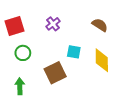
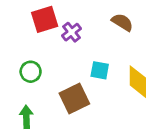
brown semicircle: (100, 25) -> (122, 22), moved
red square: (15, 26) -> (45, 19), moved

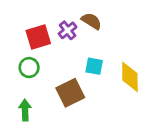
red square: (45, 19) -> (38, 37), moved
brown semicircle: (122, 22) -> (91, 21), moved

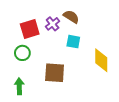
cyan square: (94, 66) -> (73, 42), moved
brown square: (70, 93) -> (55, 73), turned 30

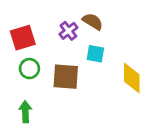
red square: (30, 29) -> (23, 38), moved
brown square: (55, 73) -> (66, 77), moved

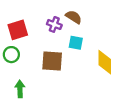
purple cross: (68, 31) -> (54, 24), turned -32
green circle: (29, 69) -> (11, 55), moved

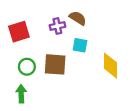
purple cross: (54, 24) -> (57, 26), turned -32
green circle: (11, 55) -> (27, 67), moved

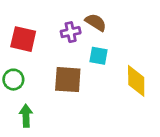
red square: (19, 32) -> (23, 39), turned 30
green circle: (27, 67) -> (13, 80), moved

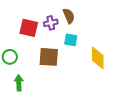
brown semicircle: (96, 22) -> (69, 16), turned 35
red square: (23, 39) -> (29, 28), moved

